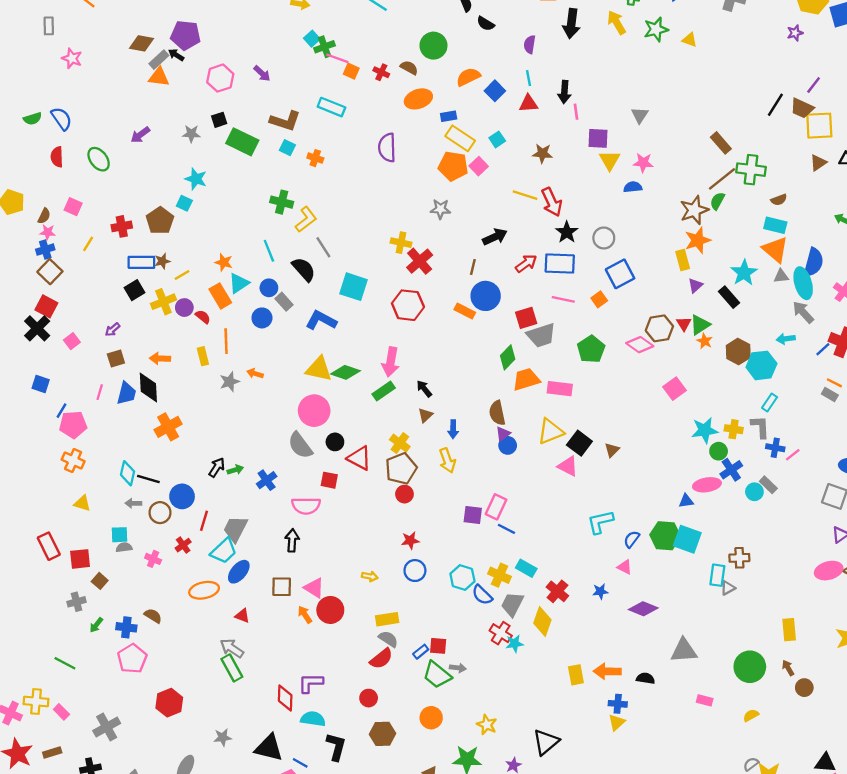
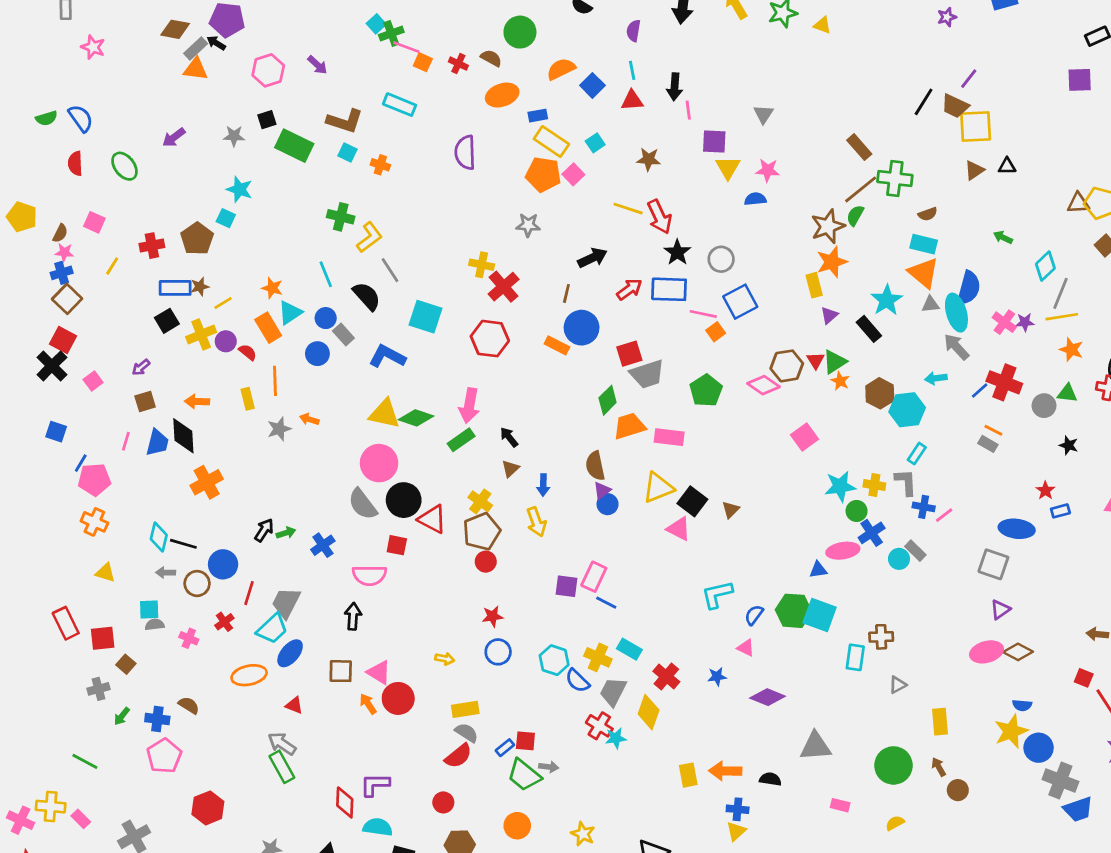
pink line: (563, 299) -> (703, 314), moved
black circle: (335, 442) -> (404, 500), size x1.6
gray triangle: (728, 588) -> (898, 685), moved

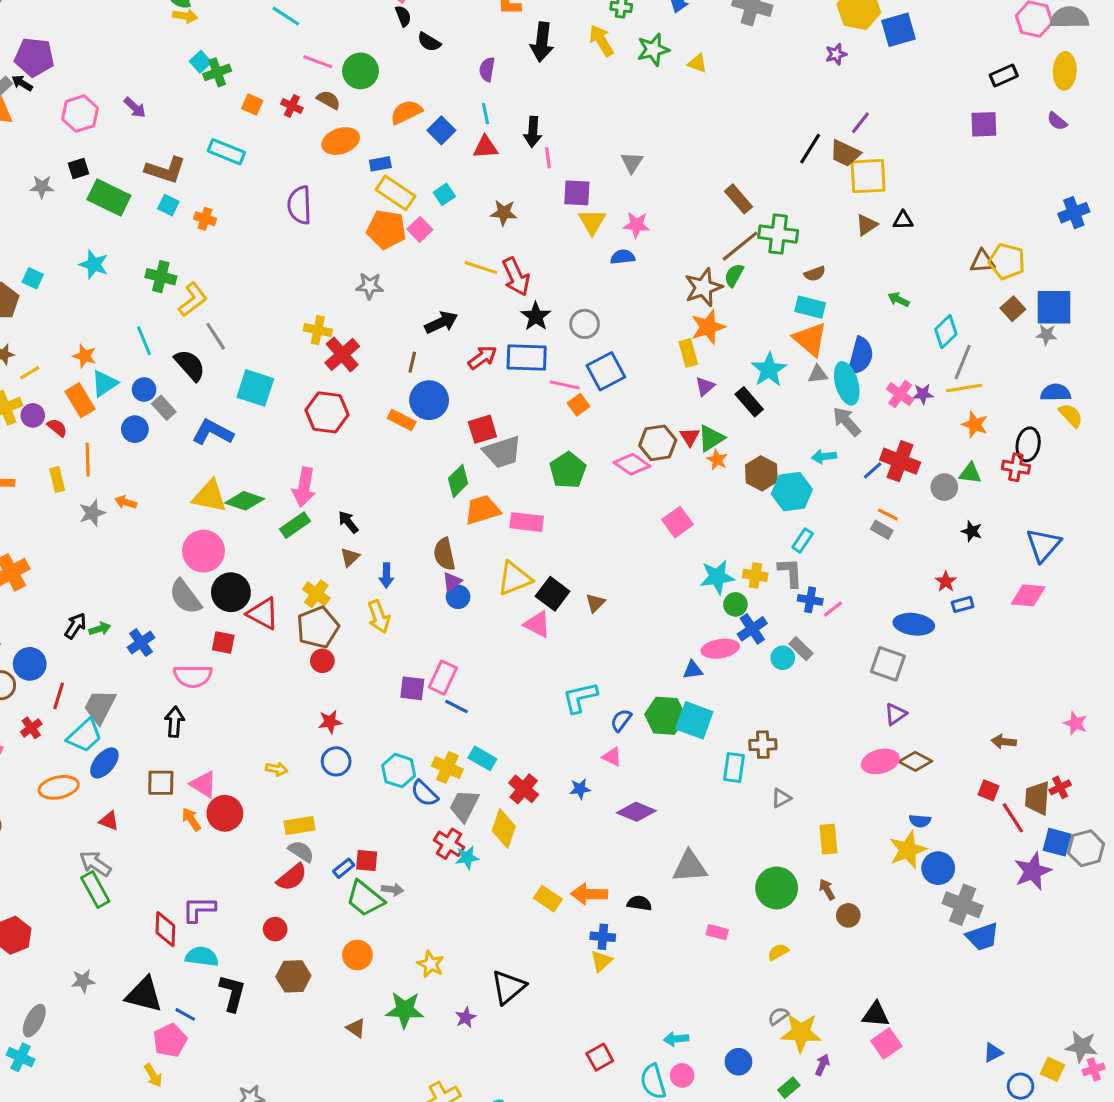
pink line: (406, 47) -> (318, 62), moved
cyan star: (239, 189) -> (94, 265), moved
yellow rectangle: (688, 775) -> (548, 899), turned -45

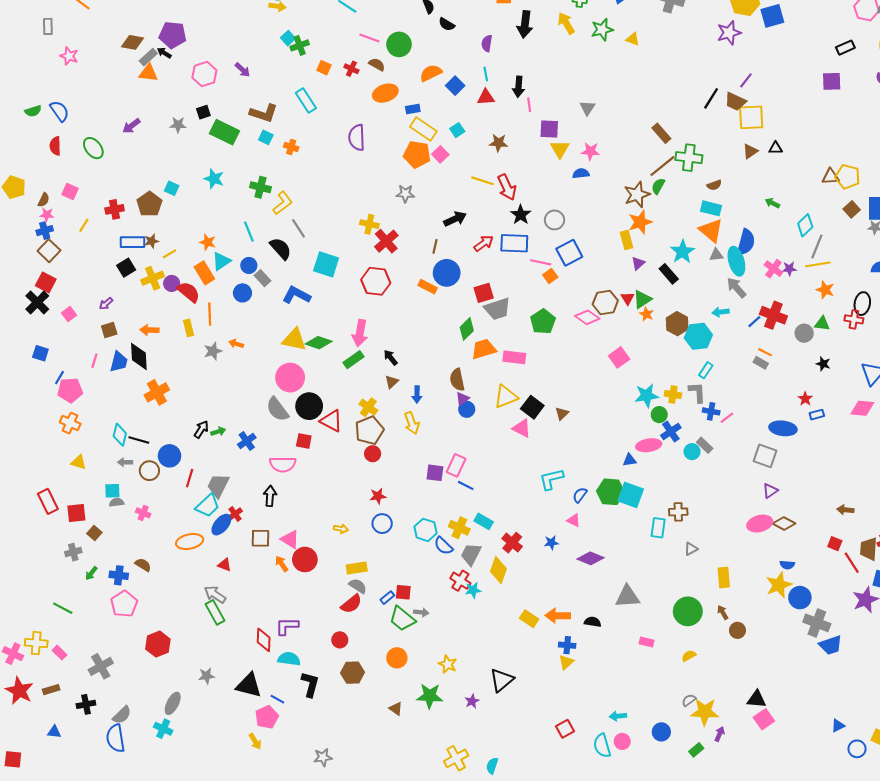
purple star: (836, 54) -> (729, 33), size x1.6
cyan rectangle: (226, 152) -> (306, 100), turned 35
red semicircle: (57, 428) -> (189, 292), size x1.6
red cross: (31, 728) -> (235, 514), moved

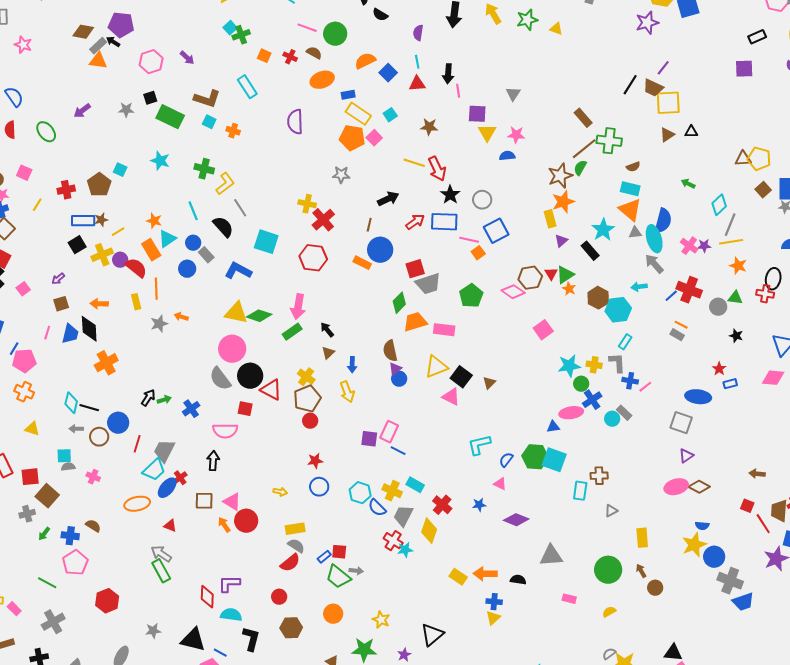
brown square: (94, 533) -> (47, 496), size x1.6
green line: (63, 608) -> (47, 583), moved

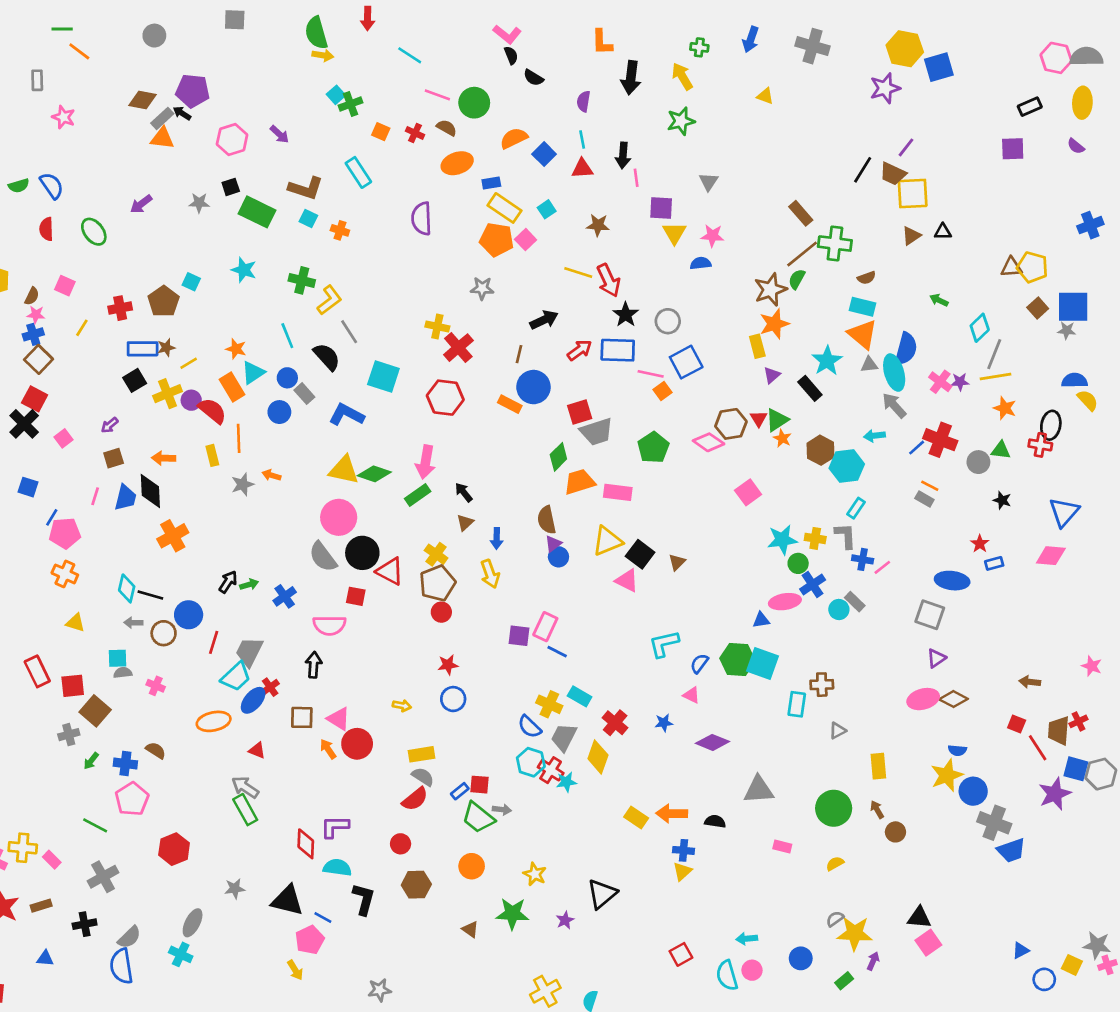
green star: (527, 20) -> (681, 121), moved
cyan hexagon: (360, 493) -> (531, 762), moved

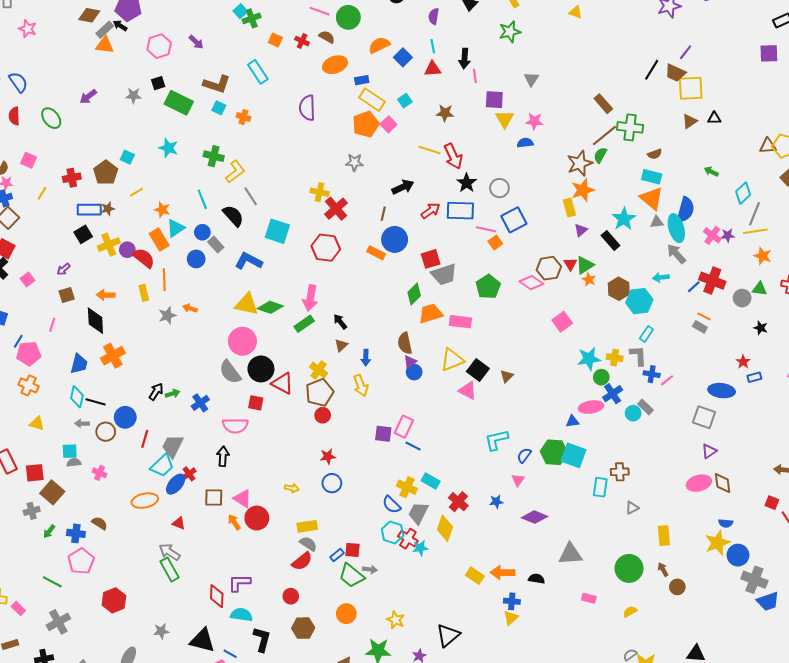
orange pentagon: (497, 240) -> (366, 124), turned -30
yellow line: (189, 363) -> (137, 192), moved
blue trapezoid: (125, 498) -> (79, 364), moved
pink triangle: (691, 695) -> (518, 480), turned 40
brown diamond: (953, 699) -> (723, 483), turned 55

